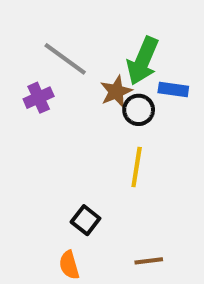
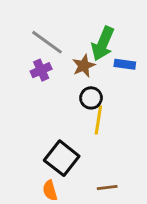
purple cross: (39, 98) -> (41, 70), moved
black circle: (139, 110) -> (91, 98), moved
black square: (86, 220) -> (62, 158), size x1.6

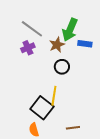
yellow line: (98, 120) -> (54, 96), moved

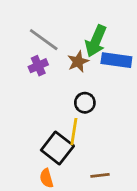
blue rectangle: (85, 44) -> (116, 60), size x1.5
black circle: (62, 67) -> (85, 103), moved

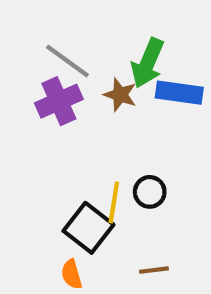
brown star: (78, 62) -> (120, 95), turned -30
purple cross: (38, 66) -> (59, 101), size x1.5
black circle: (85, 103) -> (150, 192), moved

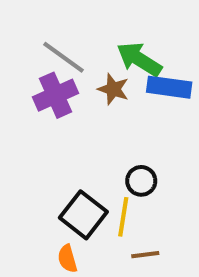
green arrow: (148, 63) -> (139, 59), turned 99
yellow line: (114, 202) -> (123, 217), moved

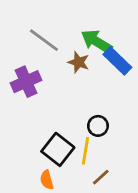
blue rectangle: (169, 87) -> (117, 61), turned 36
purple cross: (55, 95) -> (26, 82), moved
brown line: (145, 255) -> (101, 177), turned -36

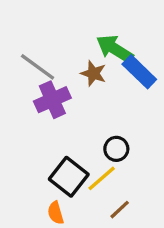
gray line: (44, 40) -> (38, 67), moved
purple cross: (26, 82) -> (52, 100), moved
yellow line: (86, 151) -> (102, 178), turned 40

